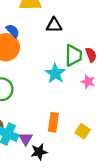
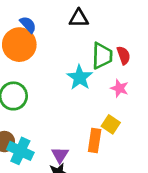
orange rectangle: (53, 122) -> (95, 140), moved
yellow square: (83, 131) -> (111, 124), moved
purple triangle: (26, 139) -> (60, 155), moved

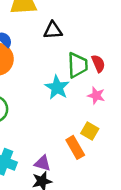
orange rectangle: (95, 140) -> (75, 147), turned -35
purple triangle: (60, 155) -> (43, 163), turned -42

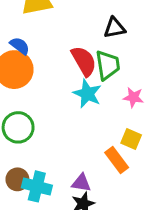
black triangle: (53, 30) -> (115, 28), moved
red semicircle: (98, 64) -> (84, 61), moved, size x1.5

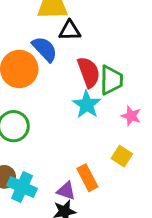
black triangle: (115, 28) -> (70, 31), moved
blue semicircle: (20, 46) -> (45, 49), moved, size x1.4
orange rectangle: (117, 160) -> (87, 178), moved

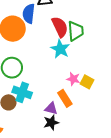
blue semicircle: (45, 49) -> (29, 14), turned -126
pink star: (131, 116) -> (73, 79), moved
cyan cross: (22, 187) -> (22, 92), moved

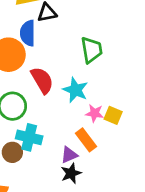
red semicircle: (60, 27) -> (42, 80), moved
cyan star: (60, 49) -> (75, 90), moved
purple triangle: (51, 108) -> (69, 155), turned -32

